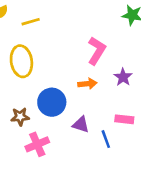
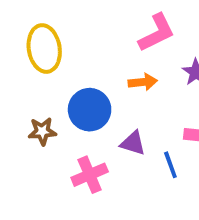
pink L-shape: (97, 51) -> (157, 33), turned 32
pink cross: (37, 144) -> (90, 175), moved

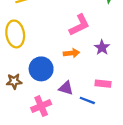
blue line: (170, 165) -> (87, 100), turned -49

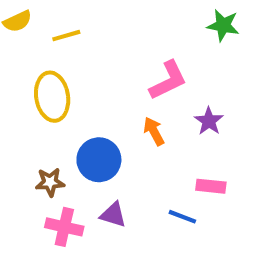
orange arrow: (72, 53) -> (154, 131), turned -112
purple triangle: (66, 88) -> (113, 215), moved
pink cross: (41, 106) -> (64, 227), moved, turned 36

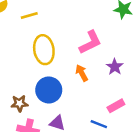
yellow ellipse: (52, 97) -> (44, 50), moved
pink rectangle: (211, 186) -> (116, 106), turned -35

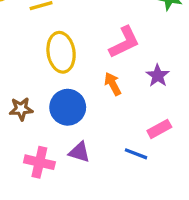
brown star: (19, 103) -> (21, 109), moved

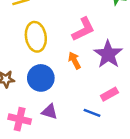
purple star: (158, 76) -> (108, 54), size x1.6

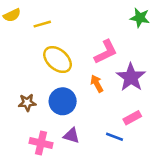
yellow ellipse: (36, 37) -> (58, 60), turned -40

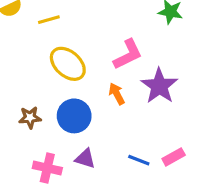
pink rectangle: (132, 118) -> (174, 157), moved

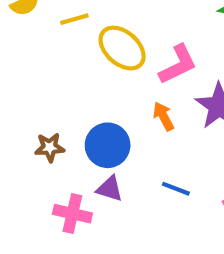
yellow ellipse: (68, 64) -> (122, 48), moved
purple triangle: (85, 159) -> (110, 189), moved
blue line: (139, 160) -> (176, 189), moved

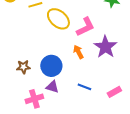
pink cross: (72, 214) -> (34, 99), turned -30

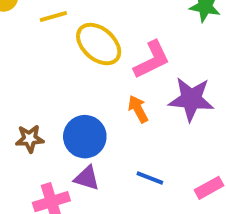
purple star: (105, 47) -> (191, 99), turned -30

